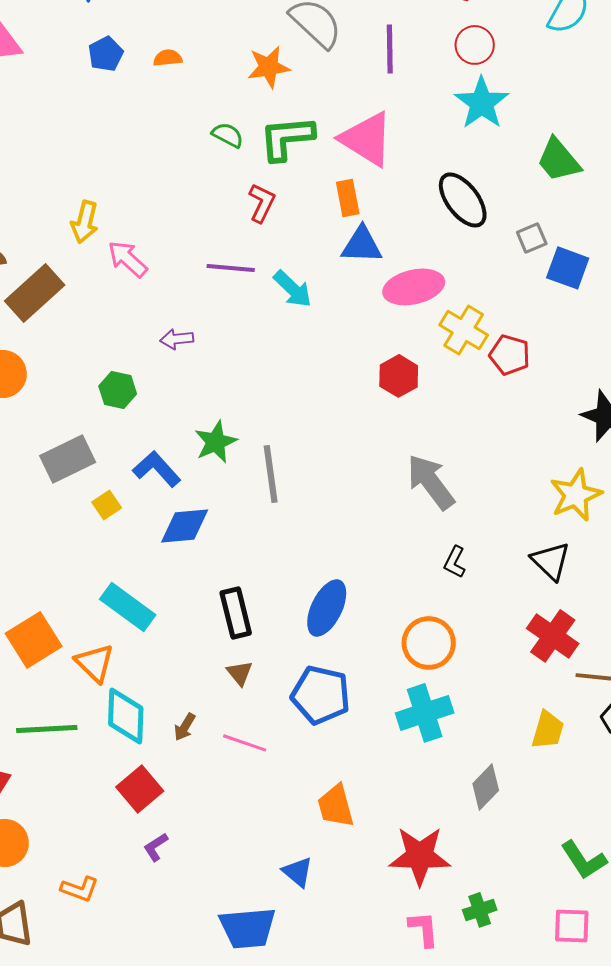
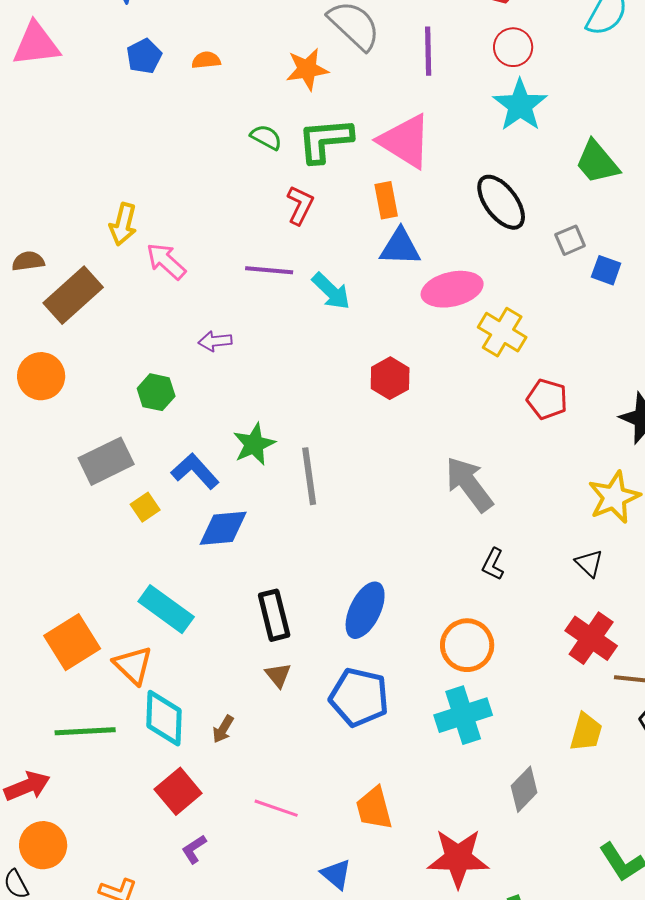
blue square: (568, 268) -> (606, 270), size x0.7
red pentagon: (510, 355) -> (547, 399), moved
red hexagon: (399, 376) -> (390, 378), moved
black triangle: (551, 561) -> (589, 563), size x0.7
pink line: (245, 743) -> (276, 808), moved

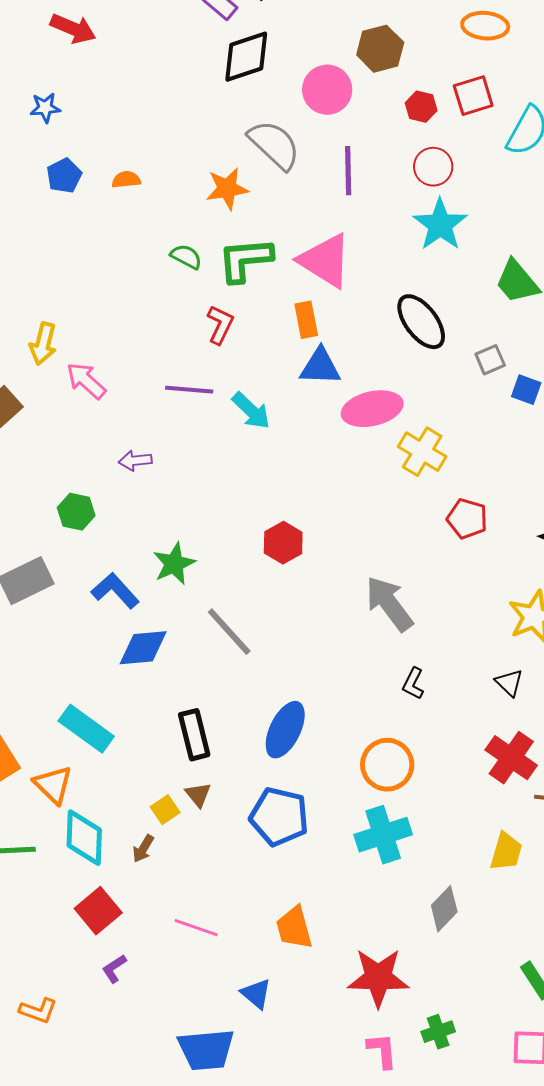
red hexagon: (390, 378) -> (283, 543), moved
gray line: (309, 476) -> (229, 632), moved, turned -34
yellow square: (145, 507) -> (165, 810), moved

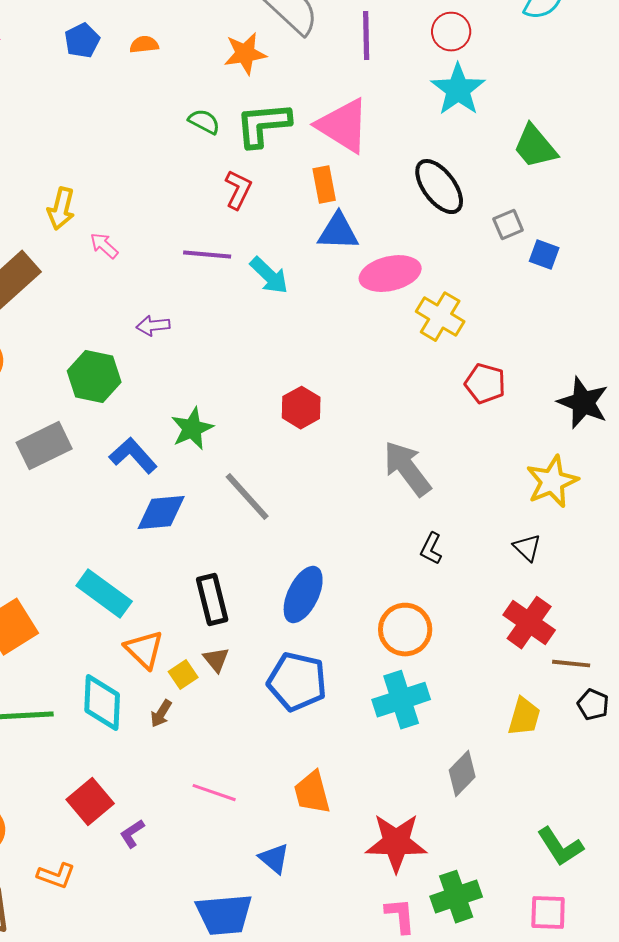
pink arrow: (86, 381) -> (104, 246), size x0.7
green hexagon: (76, 512) -> (94, 377), size x1.4
orange triangle: (53, 785) -> (144, 650), moved
red square: (98, 911) -> (90, 802), moved
green cross: (438, 1032) -> (456, 897), size x1.5

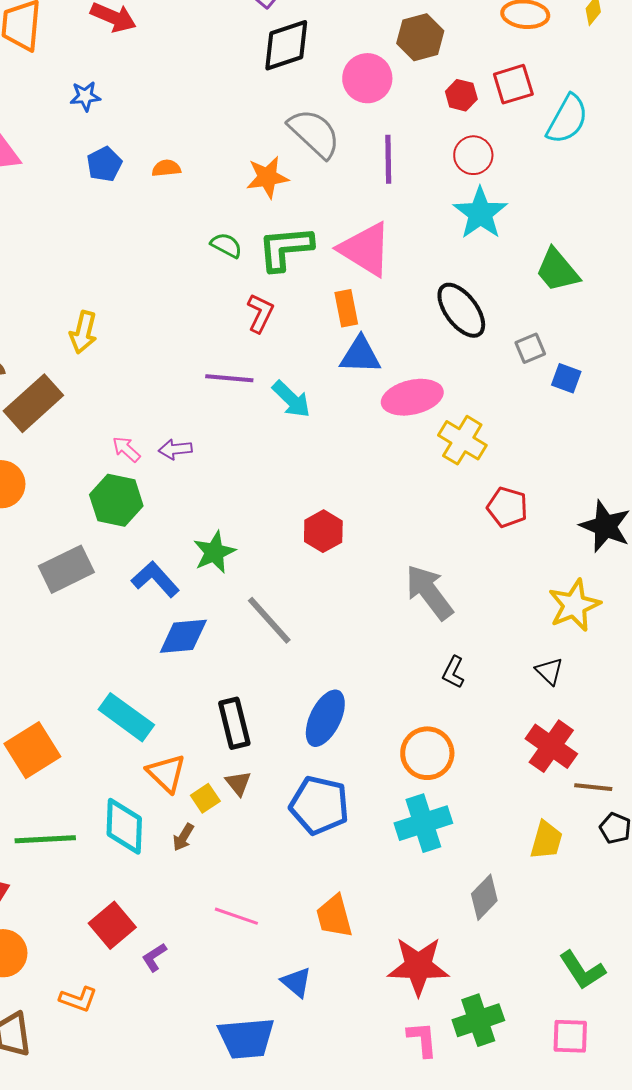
pink arrow: (104, 246) -> (126, 449), moved

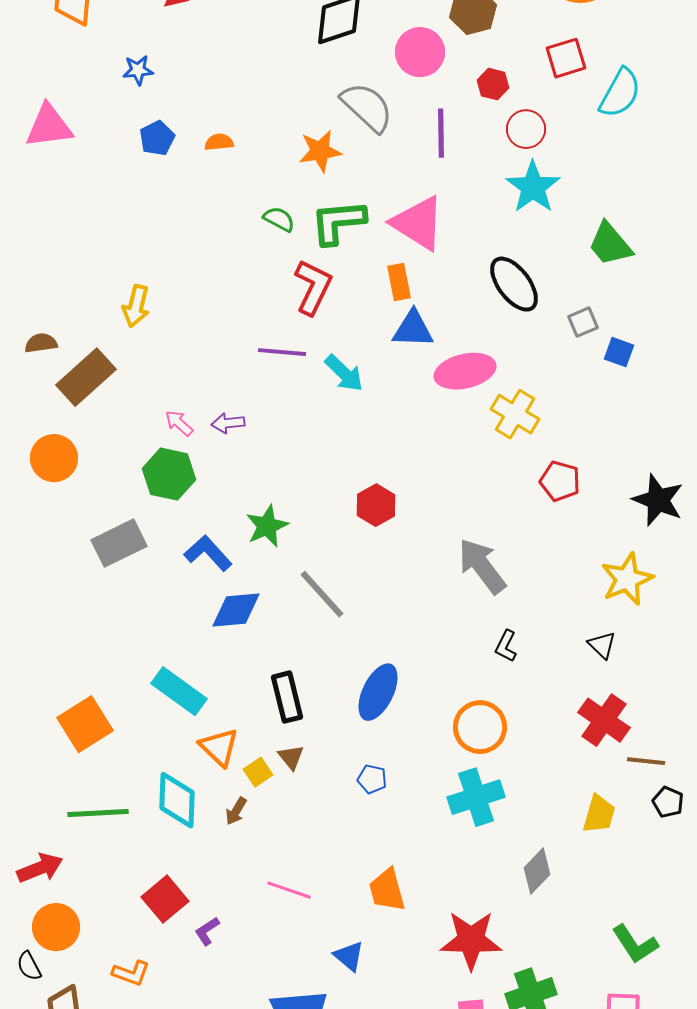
red hexagon: (461, 95) -> (493, 84), moved
red L-shape: (260, 313) -> (313, 287), size x1.4
blue pentagon: (319, 805) -> (372, 779), size x0.5

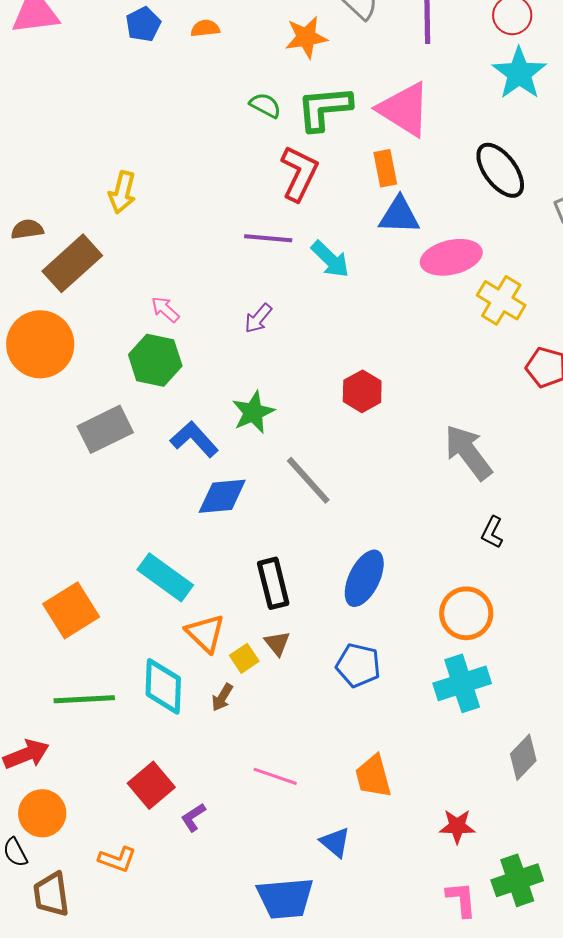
purple arrow: (228, 423) -> (258, 318), moved, turned -44
orange circle: (54, 458) -> (40, 344), size x1.4
blue pentagon: (372, 779) -> (358, 665), size x1.5
red star: (471, 940) -> (457, 826), size x0.6

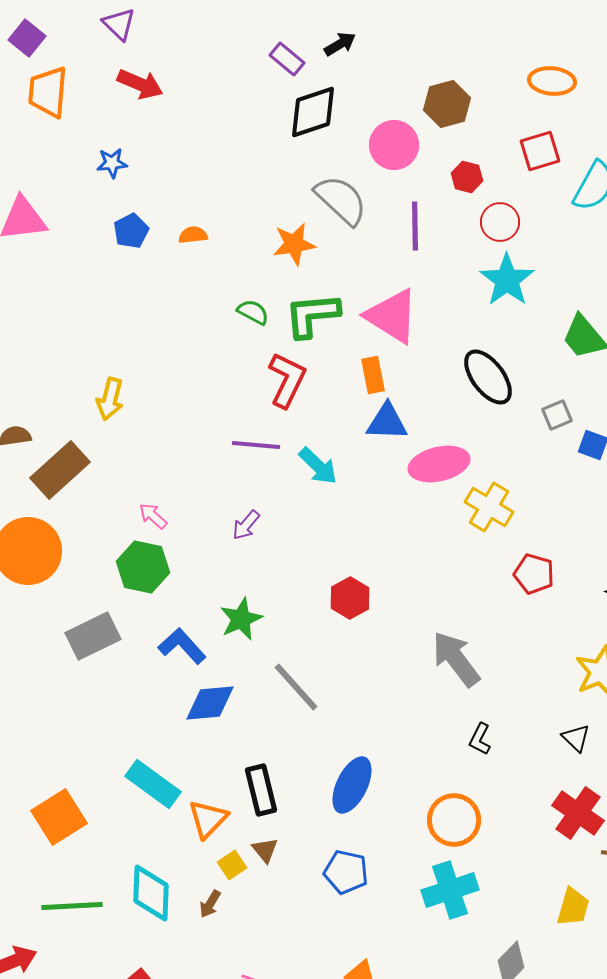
orange triangle: (205, 633) -> (208, 819), moved, turned 30

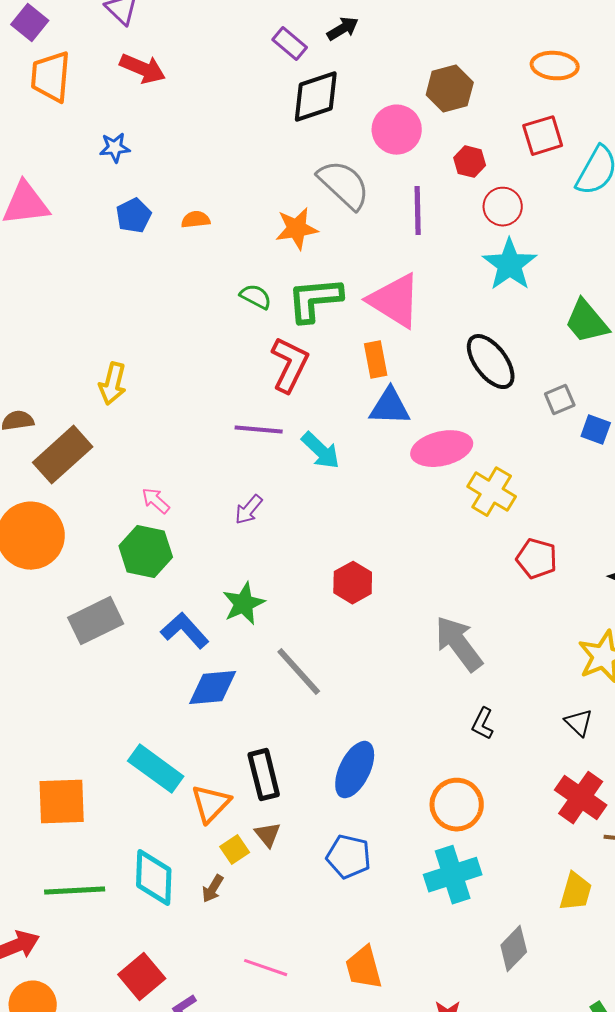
orange square: (59, 817) -> (62, 802), turned 30

